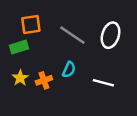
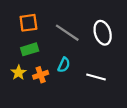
white ellipse: (111, 35) -> (103, 33), turned -35
green rectangle: (19, 47) -> (30, 49), moved

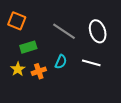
orange square: (28, 23) -> (17, 21), moved, turned 30
white line: (96, 77) -> (91, 63), moved

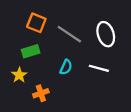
orange square: (17, 21) -> (36, 23), moved
orange cross: (39, 71) -> (41, 93), moved

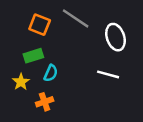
gray line: (69, 34) -> (76, 18), moved
cyan semicircle: (66, 67) -> (51, 73), moved

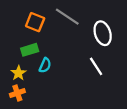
white line: (108, 74) -> (96, 66), turned 42
orange cross: (45, 102) -> (17, 93), moved

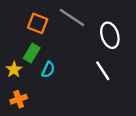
green rectangle: (30, 50) -> (32, 53), turned -42
yellow star: (18, 73) -> (14, 70), moved

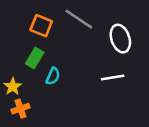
yellow star: (14, 70) -> (13, 87), moved
white line: (103, 71) -> (113, 77), turned -66

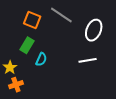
white ellipse: (120, 39) -> (94, 30), turned 40

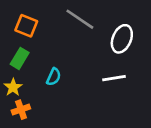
orange square: (32, 20) -> (26, 26), moved
green rectangle: (27, 45) -> (20, 58), moved

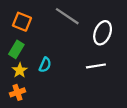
yellow star: (13, 87) -> (20, 70), moved

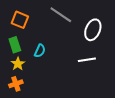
green rectangle: (16, 49) -> (15, 45), turned -49
cyan semicircle: (45, 65) -> (40, 51), moved

